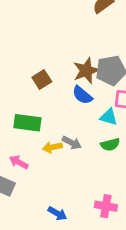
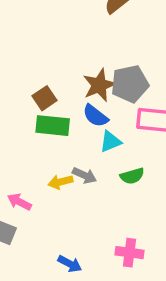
cyan triangle: (109, 117) -> (110, 142), moved, turned -36
green rectangle: (27, 123) -> (53, 126), moved

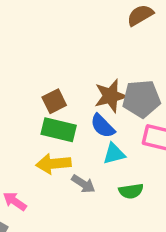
yellow arrow: (61, 182) -> (53, 164), moved, size x1.4

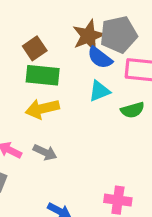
blue semicircle: (103, 126) -> (100, 58), moved
gray arrow: (83, 184) -> (45, 152), moved
green semicircle: (131, 191) -> (133, 110), moved

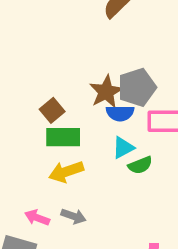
blue semicircle: (100, 58) -> (120, 113), turned -32
green semicircle: (133, 110) -> (140, 165), moved

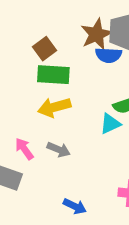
cyan triangle: (123, 148) -> (110, 124), moved
pink arrow: (37, 218) -> (24, 149), turned 30

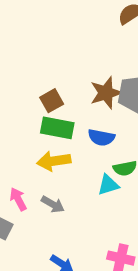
blue semicircle: (108, 55) -> (101, 137), moved

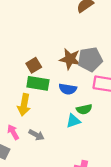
brown star: (106, 93) -> (70, 59), turned 30
yellow arrow: (54, 161) -> (24, 105), moved, turned -70

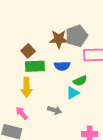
gray arrow: (36, 135) -> (54, 110), moved

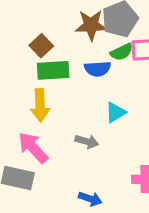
green semicircle: (80, 81) -> (121, 52), moved
pink arrow: (22, 113) -> (33, 148), size x1.5

